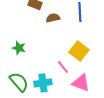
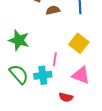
green star: (19, 48) -> (19, 40), size x1.5
pink line: (63, 67) -> (55, 59), moved, turned 48

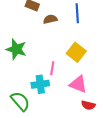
green semicircle: (19, 74) -> (20, 101), moved
red semicircle: (66, 97) -> (88, 105), moved

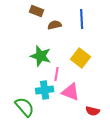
green star: (16, 49) -> (41, 56), moved
pink triangle: (78, 84) -> (71, 92), moved

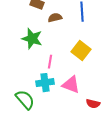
green star: (41, 56) -> (32, 39), moved
pink line: (57, 74) -> (50, 62), moved

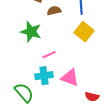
yellow square: (81, 51) -> (84, 32), moved
pink line: (50, 62) -> (49, 55), turned 56

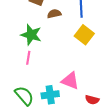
pink line: (49, 55) -> (28, 58), moved, turned -56
cyan cross: (44, 76) -> (50, 95), moved

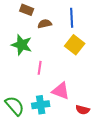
pink line: (28, 58) -> (40, 68), moved

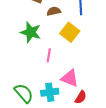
yellow square: (75, 45) -> (70, 32), moved
red semicircle: (83, 110) -> (81, 97), moved, turned -72

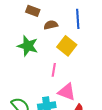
pink line: (49, 55) -> (54, 70), moved

